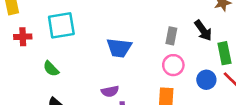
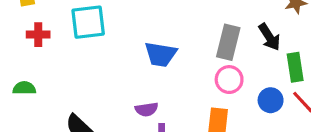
gray rectangle: (171, 36) -> (228, 42), size x1.5
green semicircle: (51, 69) -> (24, 88), moved, turned 132

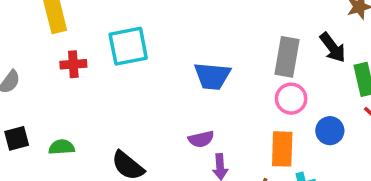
green semicircle: (24, 88) -> (62, 147), moved
blue circle: (271, 100) -> (330, 131), moved

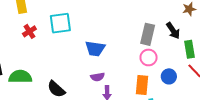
red cross: (73, 64) -> (29, 31), turned -32
blue trapezoid: (212, 76) -> (95, 49), moved
green semicircle: (62, 147) -> (20, 77), size x1.6

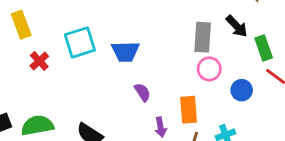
blue trapezoid: (95, 49) -> (125, 52), moved
purple semicircle: (97, 77) -> (142, 92), moved, turned -104
orange rectangle: (142, 85) -> (189, 110), moved

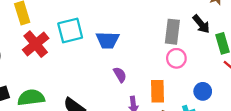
red cross: (39, 61) -> (36, 44), size x1.6
blue circle: (242, 90) -> (203, 91), moved

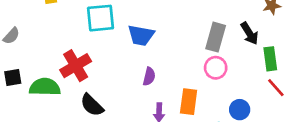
red cross: (36, 44) -> (76, 66), moved
purple semicircle: (120, 75) -> (149, 76), turned 35

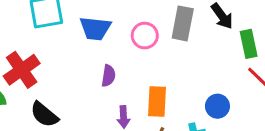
pink circle: (216, 68) -> (145, 36), moved

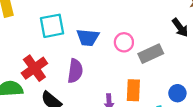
gray rectangle: (183, 23) -> (151, 54), moved, turned 55
purple semicircle: (108, 76) -> (75, 71), moved, size x1.5

